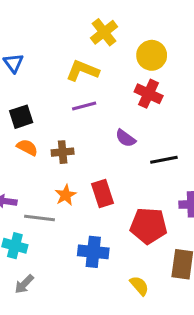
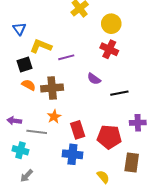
yellow L-shape: (83, 71) -> (41, 46), moved
brown cross: (63, 152) -> (52, 88), size x1.5
red rectangle: (102, 194) -> (78, 130), moved

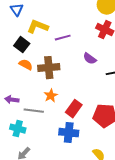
black square: (24, 65) -> (22, 45), turned -35
red rectangle: (78, 130) -> (74, 109), turned 54

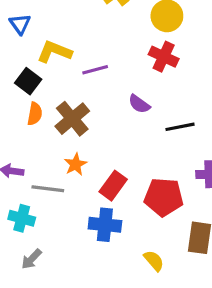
orange semicircle: (26, 65) -> (35, 114), turned 72
brown cross: (49, 68) -> (72, 119), turned -35

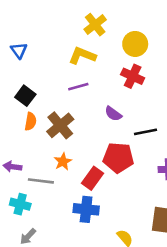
yellow L-shape: (54, 52) -> (82, 56), moved
red pentagon: (164, 197) -> (118, 158), moved

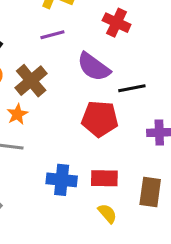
purple semicircle: (113, 114) -> (94, 67), size x1.6
orange star: (63, 162) -> (17, 114), moved
red rectangle: (93, 178) -> (104, 178), moved, turned 55

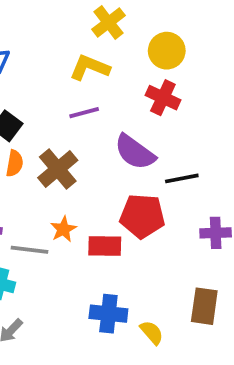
orange star: (17, 114) -> (63, 229), moved
red rectangle: (104, 178) -> (105, 246), moved
blue cross: (62, 180) -> (108, 314), moved

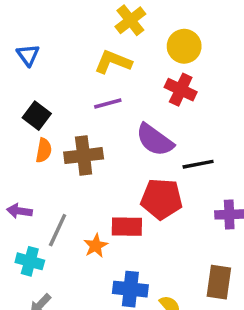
brown cross: (58, 169) -> (84, 156), turned 33
orange star: (63, 229) -> (96, 246), moved
gray line: (30, 250) -> (58, 230), turned -72

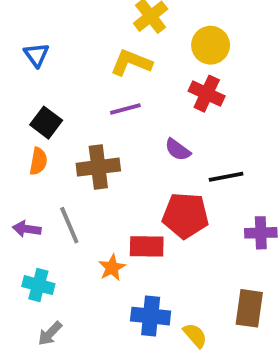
purple semicircle: (155, 140) -> (178, 150), size x0.6
orange semicircle: (44, 150) -> (38, 161), moved
gray line: (58, 230) -> (69, 225), moved, turned -48

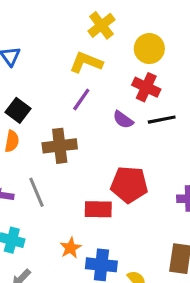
purple line: (125, 109) -> (81, 100), turned -40
purple semicircle: (178, 150) -> (123, 120), moved
black line: (226, 177) -> (162, 120), moved
orange star: (112, 268) -> (71, 248), moved

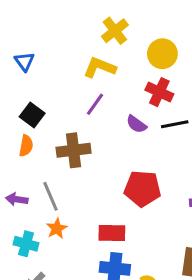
red rectangle: (98, 209) -> (112, 233), moved
orange star: (71, 248) -> (57, 228), moved

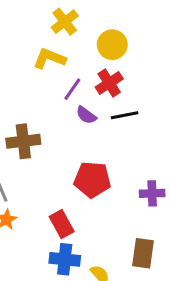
red cross: (159, 92) -> (109, 83), turned 32
purple line: (95, 104) -> (72, 89), moved
red rectangle: (112, 233) -> (62, 224), turned 60

